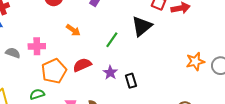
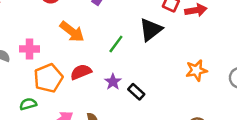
orange arrow: (73, 30) -> (72, 32), size x1.5
orange star: (195, 61) -> (196, 70), moved
black rectangle: (131, 81) -> (136, 92), turned -32

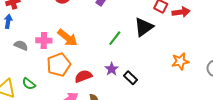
orange arrow: (72, 32) -> (67, 38), moved
red semicircle: (81, 72) -> (83, 76), moved
green semicircle: (28, 104) -> (29, 84), moved, turned -128

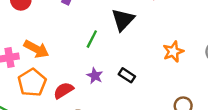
black rectangle: (131, 78) -> (127, 75), moved

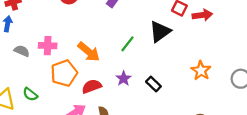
orange arrow: (36, 49) -> (89, 52), moved
orange star: (173, 52) -> (201, 71), turned -30

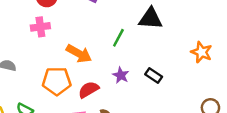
black triangle: (160, 32) -> (151, 19), turned 50
pink cross: (48, 46) -> (40, 27), moved
orange pentagon: (64, 73) -> (57, 81), turned 30

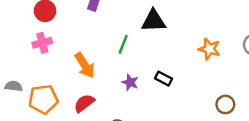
orange arrow: (79, 54) -> (85, 65), turned 35
orange pentagon: (57, 81) -> (43, 99), moved
red semicircle: (89, 90) -> (84, 103), moved

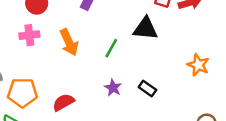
orange arrow: (85, 65) -> (69, 42), moved

